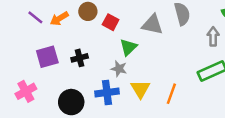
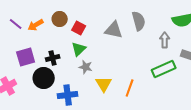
green triangle: (128, 47) -> (79, 49), moved
blue cross: (107, 93) -> (68, 95), moved
black circle: (71, 102) -> (44, 78), moved

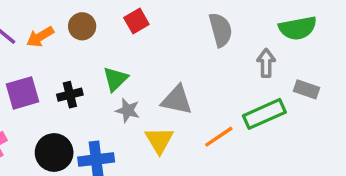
red square: (79, 28) -> (136, 21), moved, turned 32
gray triangle: (114, 30) -> (177, 100), moved
black circle: (44, 78) -> (54, 152), moved
orange line: (130, 88) -> (219, 137), moved, turned 36

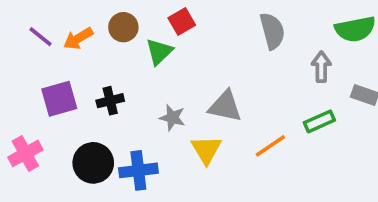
green triangle: (115, 79) -> (159, 52), moved
green rectangle: (264, 114) -> (319, 121), size x0.7

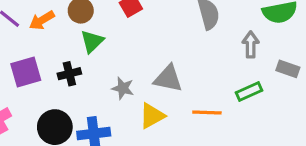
green triangle: (159, 52) -> (92, 41), moved
orange line: (270, 146) -> (207, 113), turned 36
yellow triangle: (206, 150) -> (152, 116), turned 32

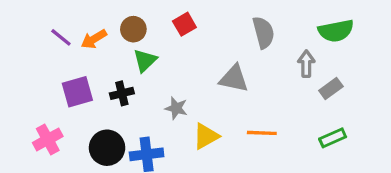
gray rectangle: (288, 69) -> (331, 88), moved, turned -55
gray triangle: (168, 79) -> (234, 79), moved
green rectangle: (249, 91) -> (333, 138), moved

